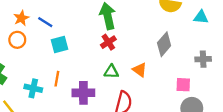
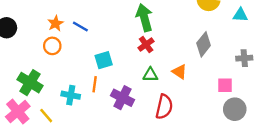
cyan square: (59, 44) -> (104, 60), moved
purple cross: (83, 93) -> (123, 98), turned 30

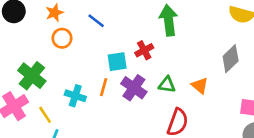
orange star: (56, 23) -> (54, 13), moved
red cross: (146, 45) -> (144, 50), moved
purple cross: (123, 98) -> (134, 88), moved

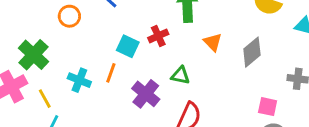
cyan square: (117, 62) -> (128, 46), turned 30
orange triangle: (200, 86) -> (213, 42), moved
purple cross: (134, 88) -> (146, 94), moved

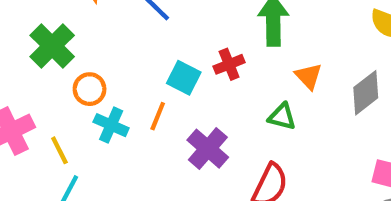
orange circle: (69, 16) -> (90, 89), moved
green cross: (33, 55) -> (52, 46), moved
green triangle: (180, 75) -> (282, 117), moved

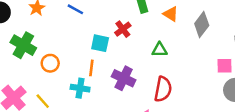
orange triangle: (309, 76) -> (171, 14), moved
cyan cross: (111, 125) -> (80, 88), moved

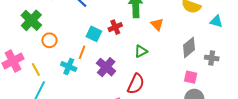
gray diamond: (202, 24) -> (189, 47), moved
green triangle: (159, 50) -> (141, 51), turned -40

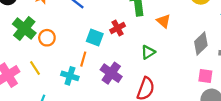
orange circle: (49, 40) -> (47, 38), moved
yellow line: (36, 70) -> (35, 68), moved

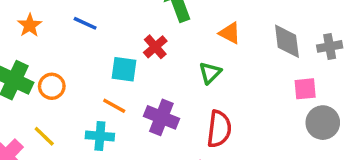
orange triangle: (164, 21) -> (230, 33), moved
gray diamond: (201, 44) -> (287, 41), turned -40
orange line: (83, 59) -> (114, 106), turned -64

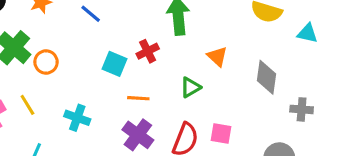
gray cross: (330, 46) -> (302, 109), moved
pink square: (305, 89) -> (221, 133), moved
orange line: (114, 106) -> (138, 98), moved, turned -40
purple cross: (161, 117) -> (138, 135), moved

